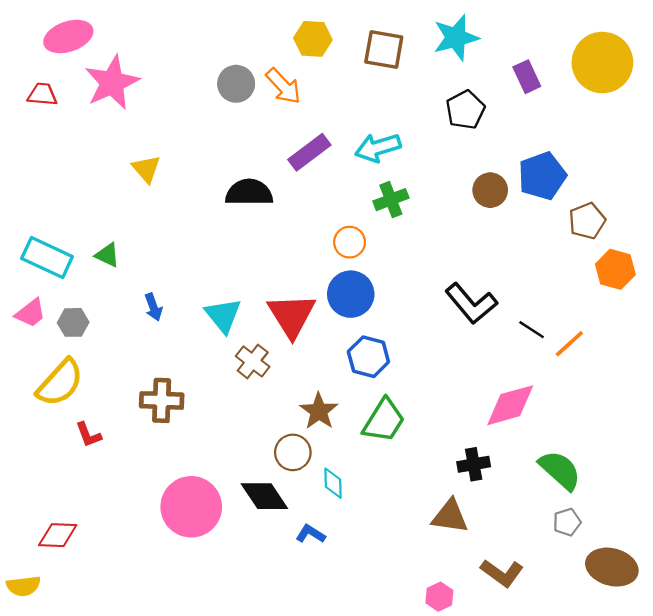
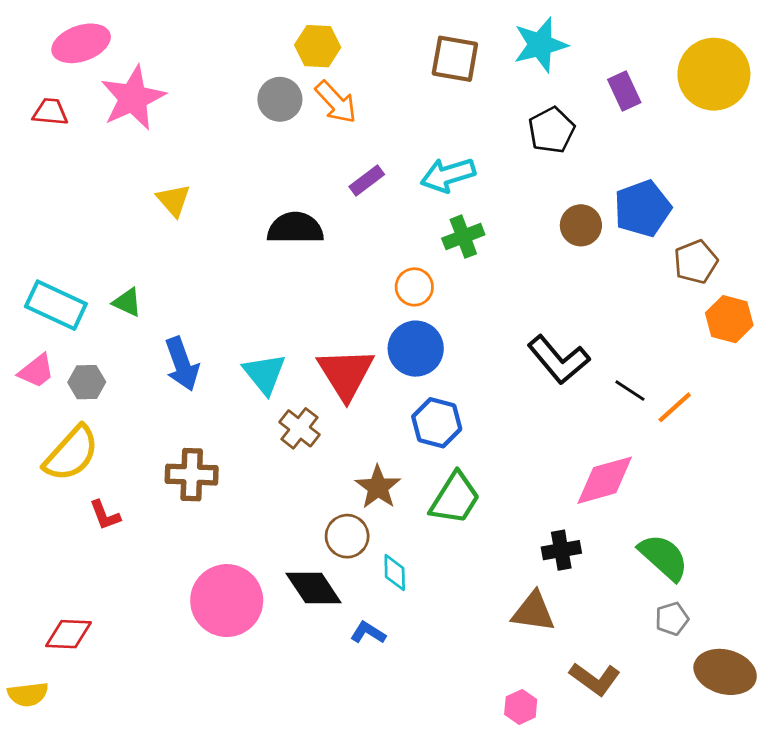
yellow hexagon: (313, 39) -> (318, 46), moved
purple rectangle: (309, 152) -> (367, 181), size x0.7
blue arrow: (153, 307) -> (182, 364), size x1.6

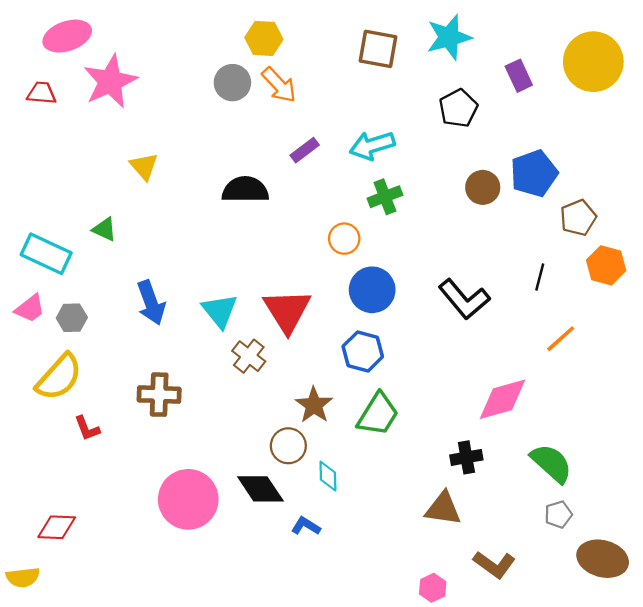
green triangle: (127, 302) -> (104, 229), moved
blue circle: (416, 349) -> (372, 290), moved
black line: (630, 391) -> (540, 277), moved, turned 72

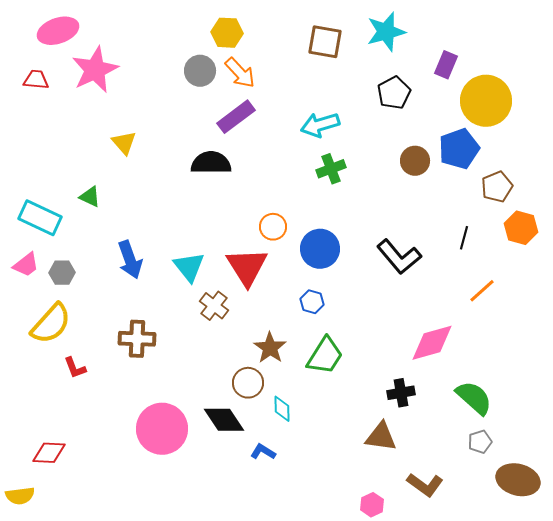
yellow circle: (593, 62) -> (486, 101), moved
purple rectangle: (519, 76) -> (446, 65), turned 48
purple rectangle: (305, 150) -> (236, 117), moved, size x1.5
orange circle: (344, 239) -> (273, 227), moved
blue hexagon: (363, 352) -> (312, 302), size x0.7

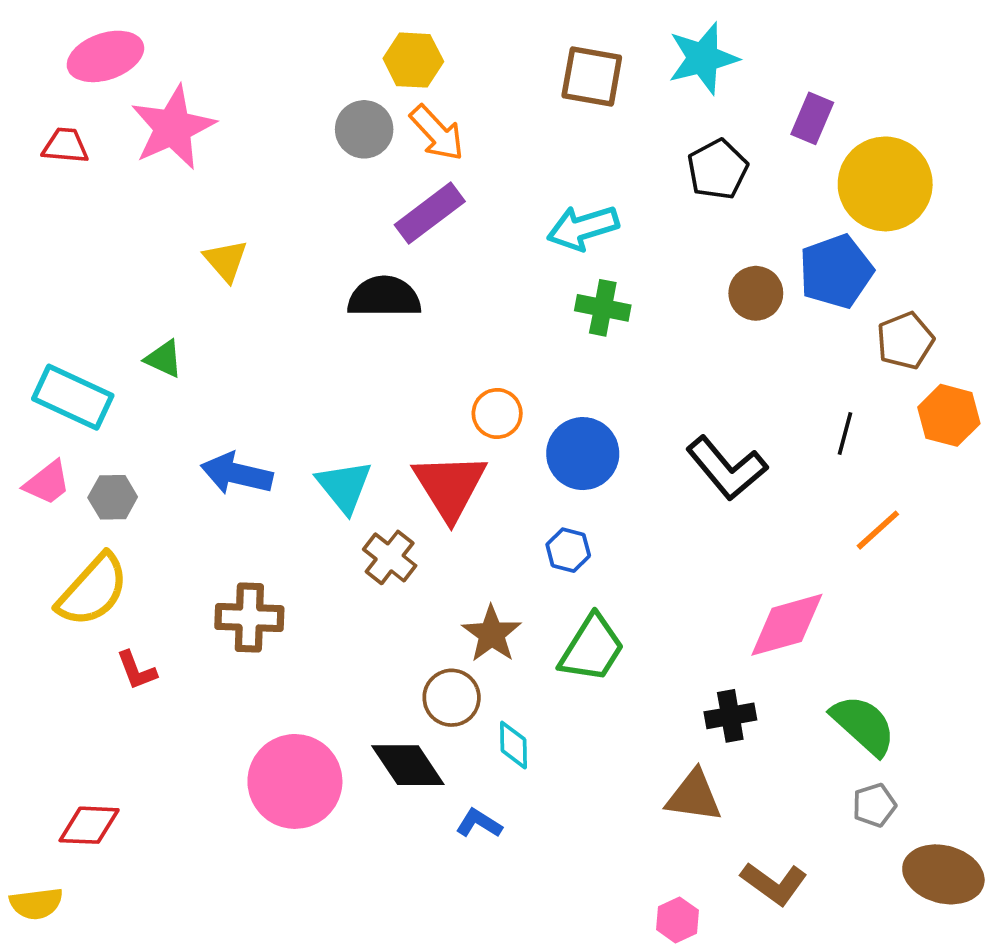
green cross: (331, 169) -> (603, 308), turned 32
blue arrow: (130, 260) -> (237, 474), turned 123

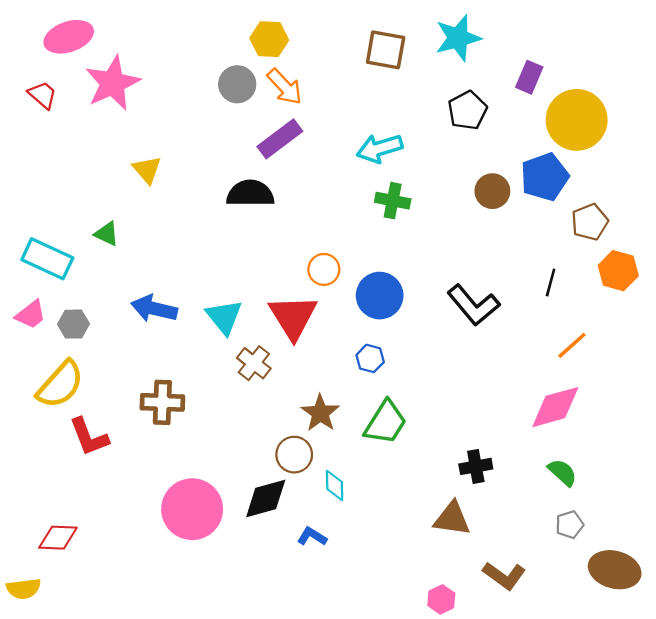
red trapezoid: (65, 146) -> (43, 95), turned 36
pink diamond: (787, 625) -> (555, 407), moved
red L-shape: (136, 670) -> (89, 437), size x1.5
green semicircle: (863, 725) -> (562, 472), size x0.7
black diamond: (408, 765) -> (266, 499), turned -72

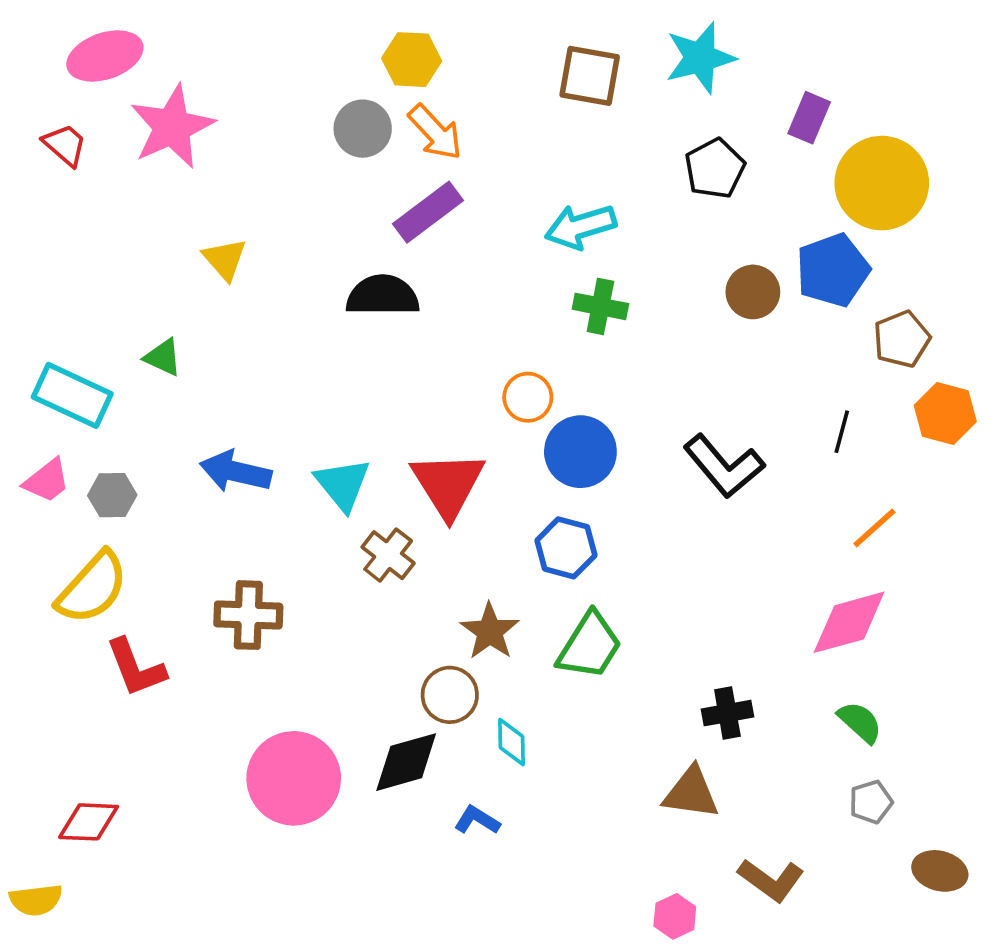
orange circle: (324, 269) -> (528, 397), moved
blue hexagon: (370, 358) -> (566, 548), size x1.4
brown ellipse: (615, 570) -> (940, 871), size x0.7

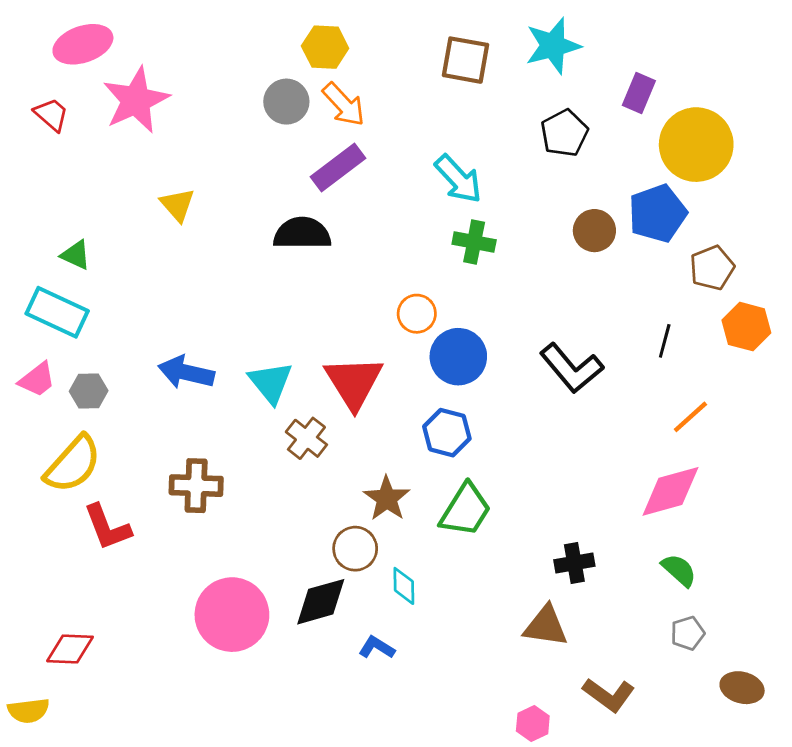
cyan arrow: (580, 227) -> (458, 179), turned -116
green triangle: (163, 357) -> (76, 255), moved

